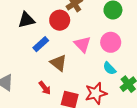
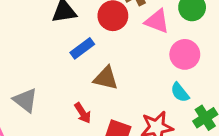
pink triangle: (82, 44) -> (157, 21), moved, turned -30
brown triangle: (58, 63) -> (106, 78), turned -30

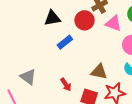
brown triangle: (106, 78) -> (99, 72), moved

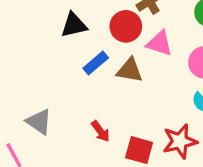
pink triangle: (114, 23) -> (159, 43), moved
brown triangle: (99, 72) -> (130, 70), moved

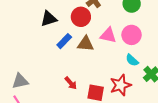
pink triangle: (159, 43) -> (108, 35), moved
gray triangle: (39, 122) -> (20, 81), moved, turned -42

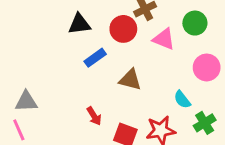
pink triangle: (108, 35) -> (164, 39), moved
pink circle: (132, 35) -> (207, 67), moved
brown triangle: (86, 44) -> (130, 80), moved

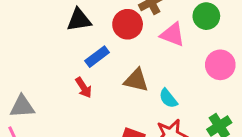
cyan semicircle: (182, 100) -> (168, 98), moved
red arrow: (94, 116) -> (84, 88), moved

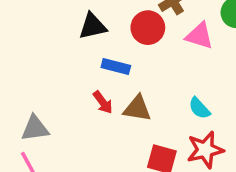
blue rectangle: (97, 57) -> (116, 67), turned 55
brown triangle: (136, 80) -> (137, 108), moved

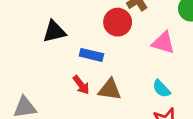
black triangle: (93, 26) -> (54, 32), moved
pink triangle: (199, 36) -> (163, 43), moved

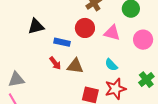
red circle: (118, 22) -> (85, 28), moved

